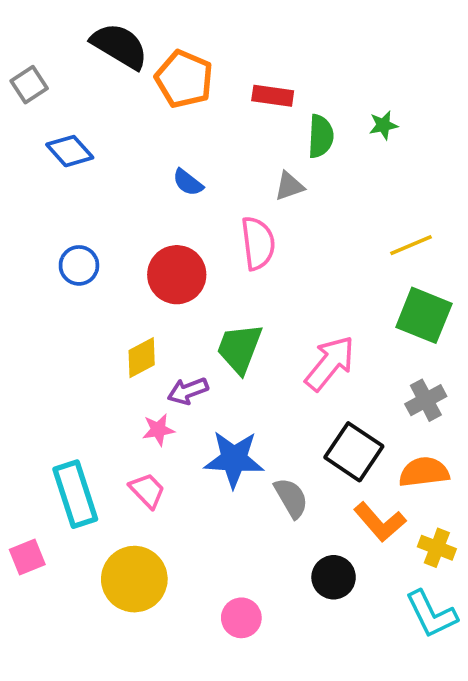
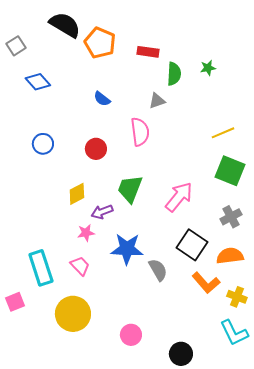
red circle: (177, 275) -> (96, 149), size x0.7
black circle: (334, 577) -> (181, 354), moved

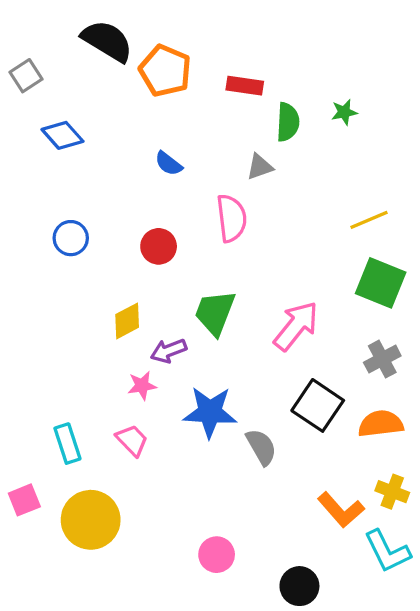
cyan rectangle: (41, 268) -> (67, 444), size x0.7
orange L-shape: (206, 283) -> (341, 510), moved
yellow circle: (73, 314) -> (91, 520), moved

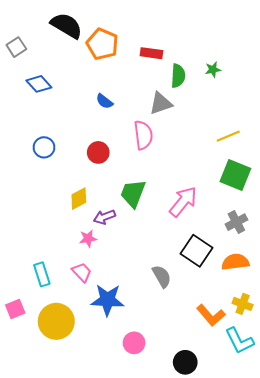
gray triangle: (260, 167) -> (161, 103), size x1.4
blue star: (210, 412) -> (107, 300), moved

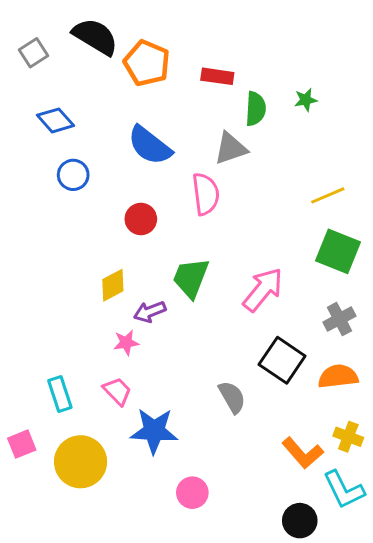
gray square: (16, 47) -> (33, 53), moved
blue semicircle: (104, 101) -> (150, 145), size x1.8
blue circle: (44, 147) -> (73, 175), moved
black circle: (185, 362) -> (300, 521), moved

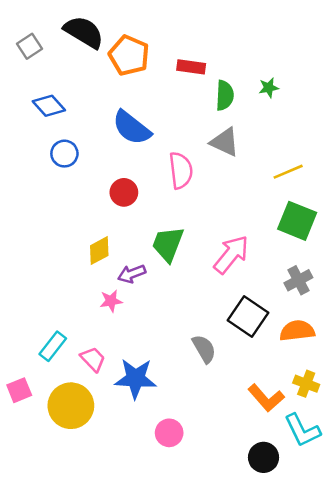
gray triangle: (231, 148) -> (225, 142), moved, turned 44
pink trapezoid: (117, 391) -> (93, 359), moved
cyan rectangle: (60, 394) -> (53, 346), turned 56

